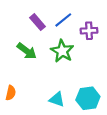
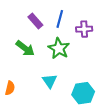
blue line: (63, 20) -> (60, 19), turned -36
cyan triangle: (57, 99) -> (50, 81), moved, turned 35

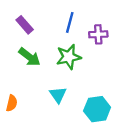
purple rectangle: (35, 21) -> (25, 25), moved
green star: (59, 48) -> (69, 57), turned 30

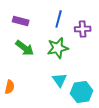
purple rectangle: (25, 25) -> (21, 21), turned -35
cyan triangle: (58, 95) -> (60, 80), moved

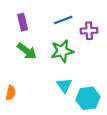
blue line: (59, 19) -> (63, 20), turned 54
purple rectangle: (21, 21) -> (23, 22), turned 63

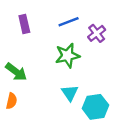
purple cross: (89, 31) -> (97, 33), turned -35
green arrow: (27, 51) -> (16, 72), moved

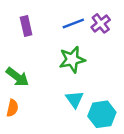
purple cross: (97, 33) -> (101, 23), moved

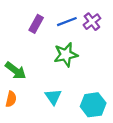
purple rectangle: (26, 26) -> (36, 24), moved, turned 42
cyan triangle: (75, 99) -> (53, 97), moved

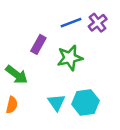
purple rectangle: (36, 24) -> (38, 44), moved
cyan hexagon: (93, 105) -> (86, 102), moved

